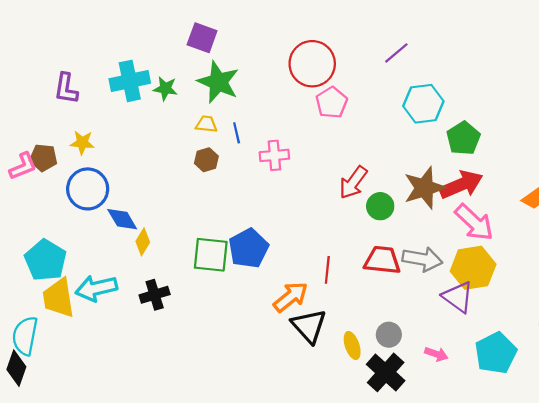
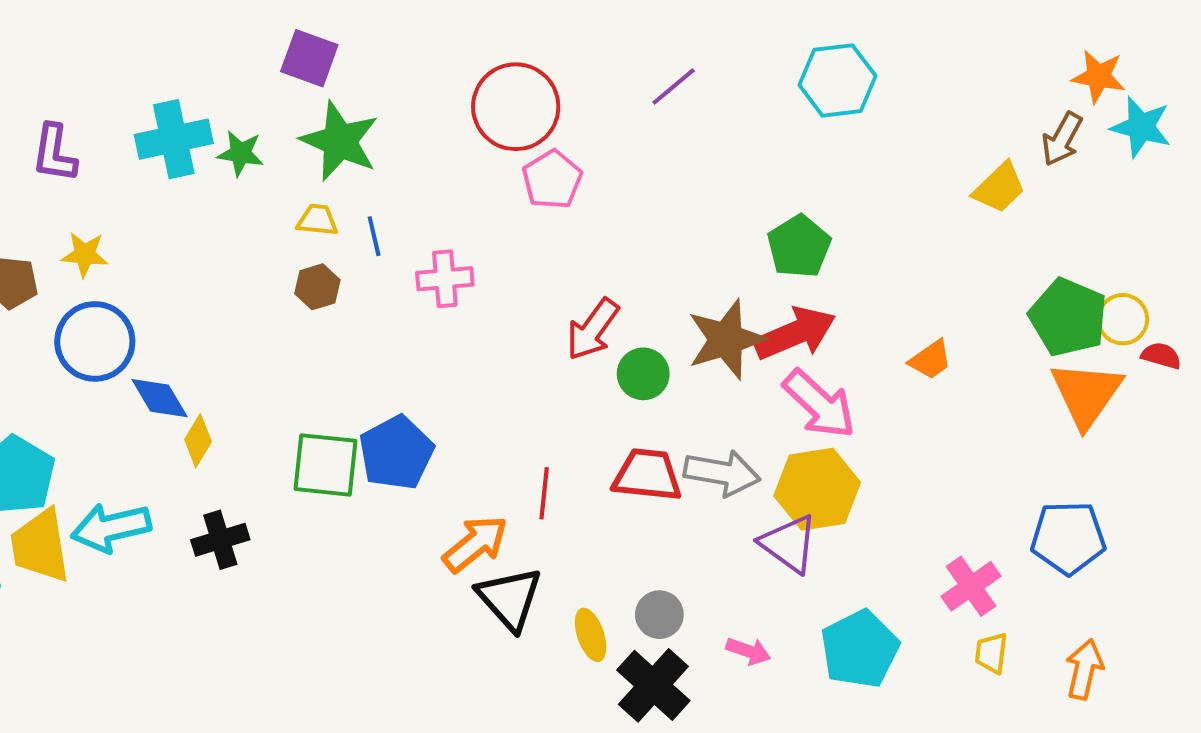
cyan hexagon: (423, 104) -> (837, 80), moved

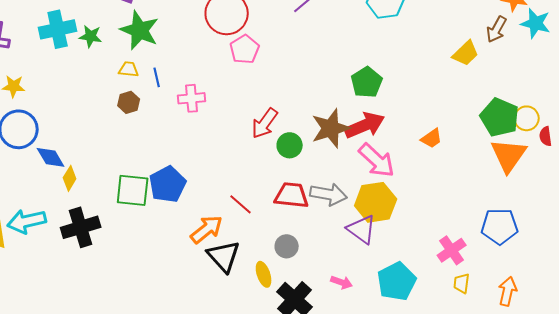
red semicircle: (1161, 356) -> (546, 136), turned -114
red line: (544, 493) -> (241, 204), turned -55
black cross: (220, 540) -> (81, 227), size x1.4
gray circle: (659, 615) -> (287, 246), moved

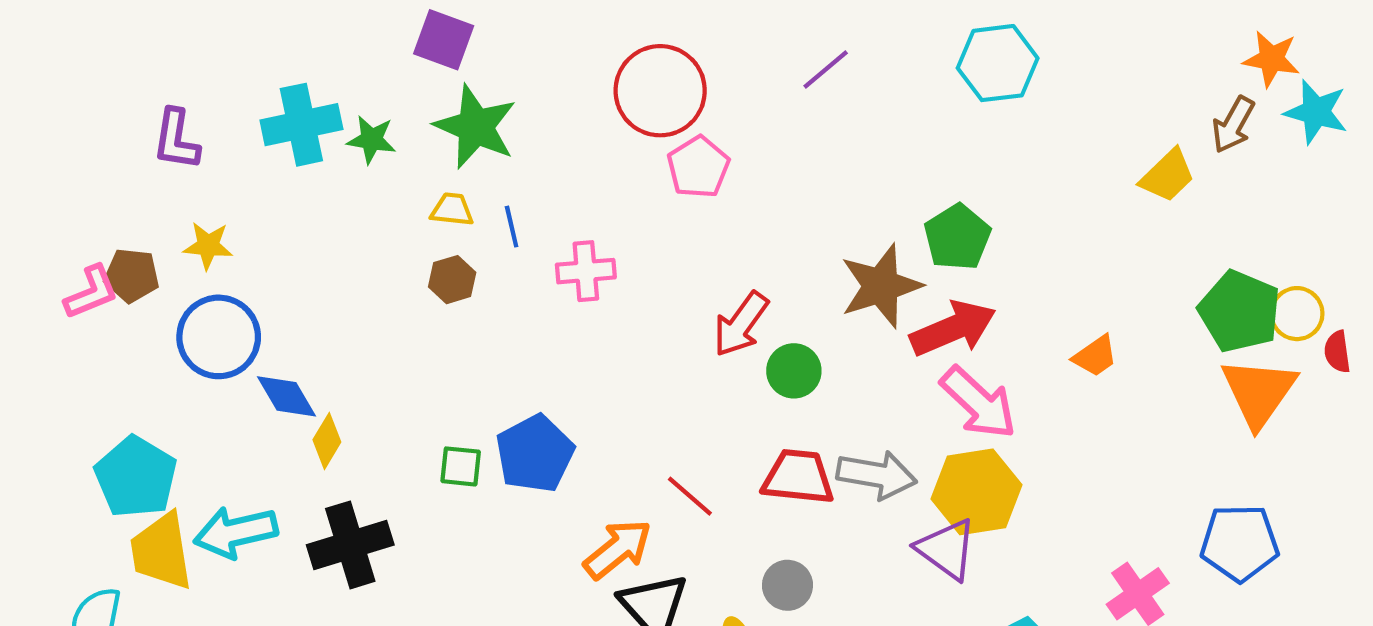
brown star: (331, 128) -> (881, 286), moved
green square: (133, 190) -> (461, 466), size x0.6

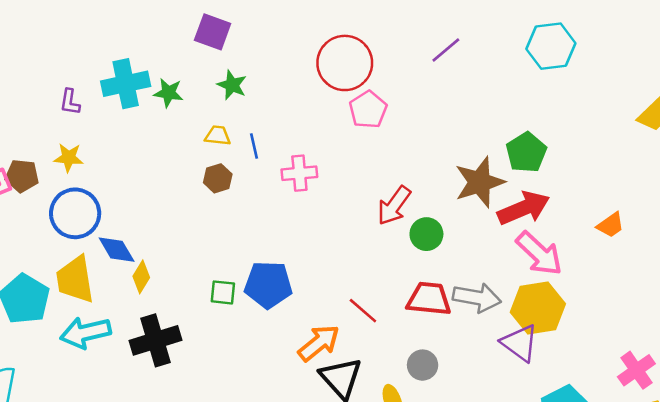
green star: (475, 127) -> (232, 85), size x0.6
purple L-shape: (176, 140) -> (70, 102), moved, size x0.7
blue pentagon: (535, 454) -> (268, 285), turned 30
yellow trapezoid: (161, 551) -> (75, 279), moved

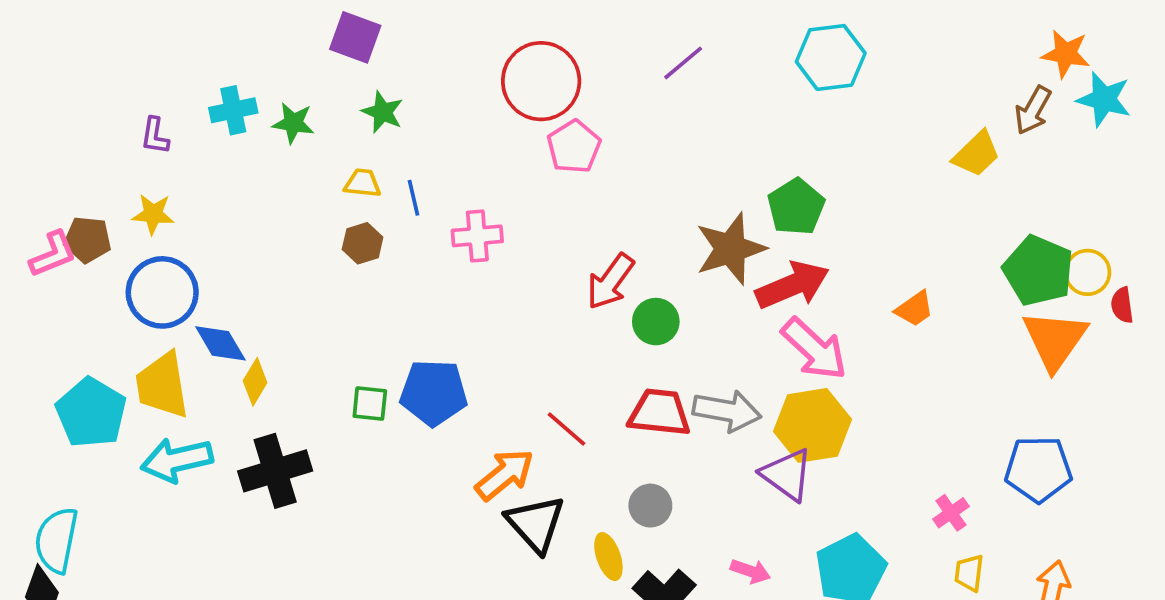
cyan cross: (126, 84) -> (233, 110), size x0.7
pink cross: (636, 370) -> (951, 513), size x0.7

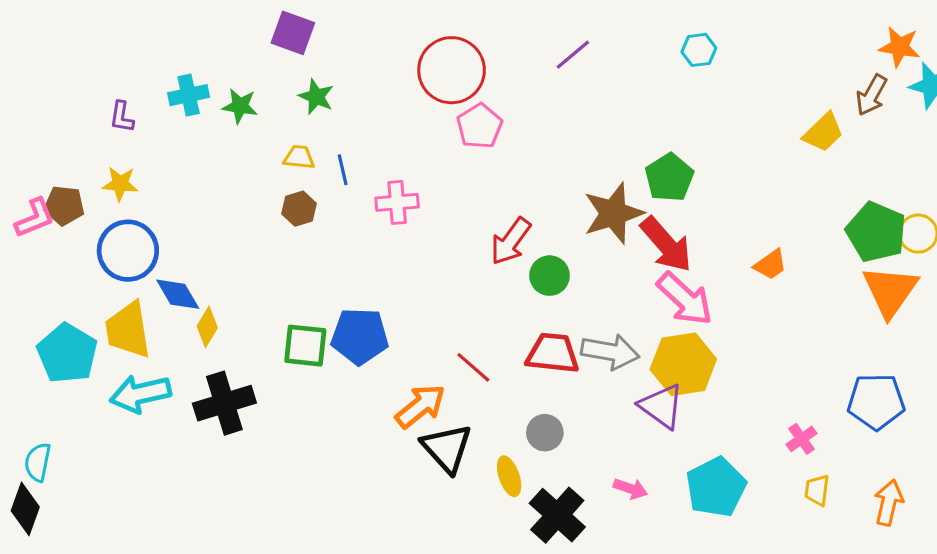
cyan hexagon: (831, 57) -> (699, 50), size x0.6
red arrow: (792, 285) -> (666, 244), turned 72
green square: (370, 404) -> (305, 346), size x1.4
cyan semicircle: (57, 540) -> (38, 462), size x0.7

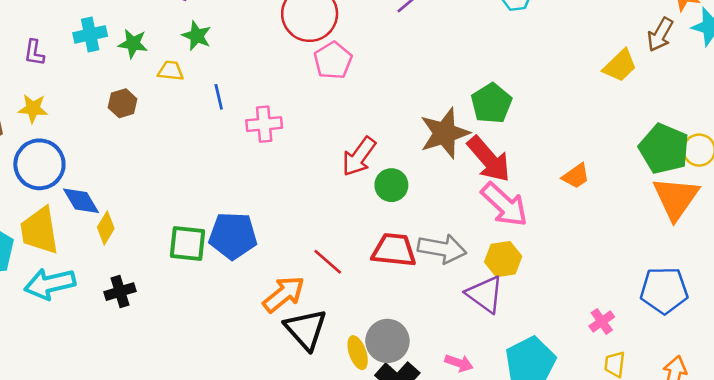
yellow trapezoid: (299, 157) -> (171, 71), moved
brown hexagon: (299, 209) -> (123, 103), moved
yellow hexagon: (683, 364) -> (503, 259), size x0.7
black cross: (224, 403) -> (120, 292), size x0.6
gray circle: (545, 433) -> (387, 341), moved, size x1.4

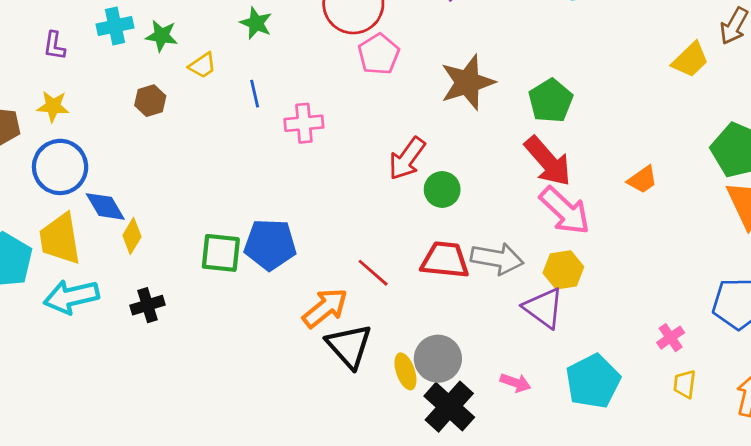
green star: (197, 36) -> (256, 23), moved
yellow trapezoid: (171, 71) -> (202, 65), turned 140
brown star: (445, 133) -> (468, 82), moved

